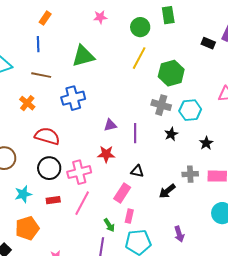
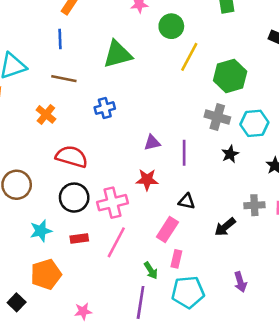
green circle: (140, 27) -> (171, 26), moved
blue cross: (73, 98) -> (105, 108), size x0.7

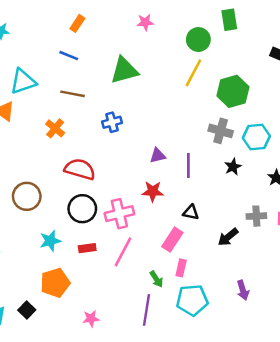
green circle: (171, 26) -> (198, 40), moved
blue line: (60, 39) -> (69, 56), turned -66

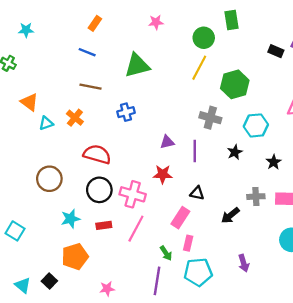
cyan triangle: (23, 81) -> (46, 123), moved, size x0.6
gray cross: (221, 131) -> (210, 118), moved
pink cross: (119, 214) -> (133, 194), turned 30

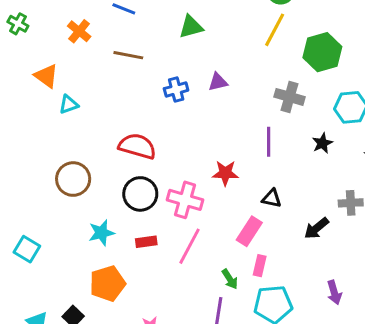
green triangle: (137, 66) -> (191, 27), size x0.7
orange cross: (75, 118) -> (79, 31), moved
purple triangle: (167, 142) -> (218, 82), moved

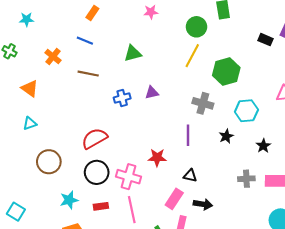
cyan triangle: (69, 104) -> (30, 123), moved
red semicircle: (137, 146) -> (95, 138), turned -45
black arrow: (316, 228) -> (203, 204), moved, turned -132
pink line: (190, 246) -> (132, 210), turned -40

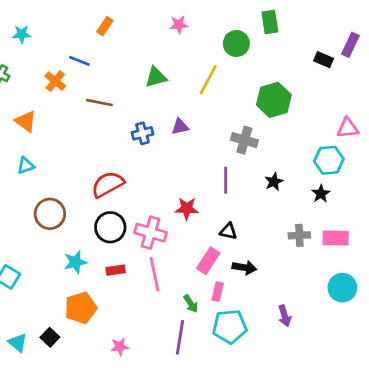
blue line: (85, 41) -> (79, 61), moved
yellow line: (192, 56) -> (208, 80), moved
cyan hexagon: (246, 111) -> (329, 160), moved

